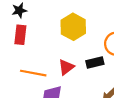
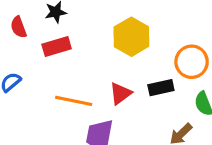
red rectangle: (20, 35) -> (57, 47), turned 66

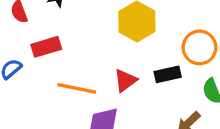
red rectangle: (57, 47) -> (46, 47), moved

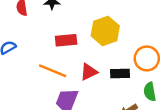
red rectangle: (46, 47) -> (66, 40), moved

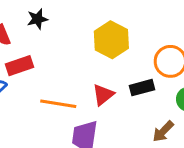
red rectangle: (66, 40) -> (19, 66), moved

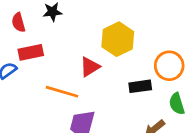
red triangle: (103, 95) -> (90, 67), moved

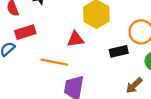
red triangle: (90, 67) -> (75, 39), turned 30

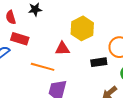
red rectangle: (25, 32) -> (20, 39), turned 30

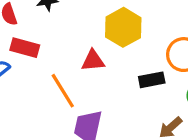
orange line: (43, 67) -> (63, 91), turned 45

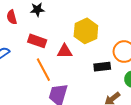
red rectangle: (25, 48) -> (37, 41), moved

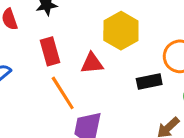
red rectangle: (37, 41) -> (50, 51), turned 60

